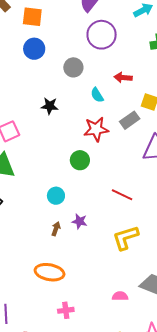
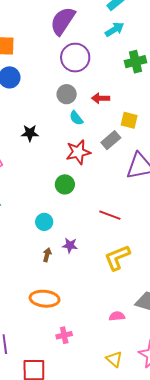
gray circle: (73, 67) -> (67, 94), moved

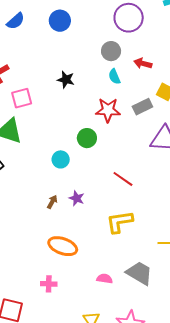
cyan circle: (44, 222) -> (61, 159), moved
orange ellipse: (45, 299) -> (63, 246), moved

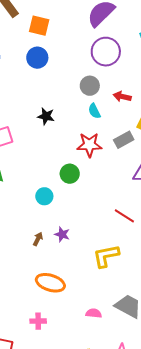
red line: (123, 179) -> (124, 216), moved

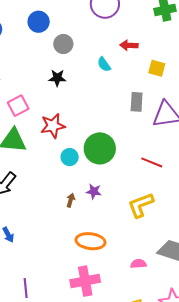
gray circle: (90, 86) -> (63, 44), moved
gray rectangle: (124, 140) -> (137, 102), moved, turned -48
red star: (89, 145) -> (53, 126), moved
green circle: (70, 174) -> (100, 148), moved, size x1.6
pink cross: (38, 321) -> (85, 281), size x1.8

